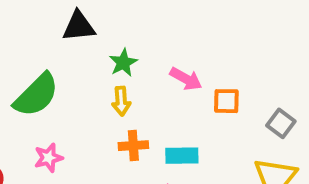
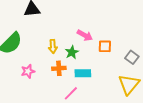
green star: (123, 63) -> (72, 52), moved
pink star: (48, 158) -> (28, 71), moved

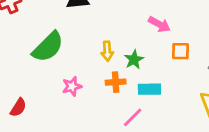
pink arrow: (85, 35) -> (159, 24), moved

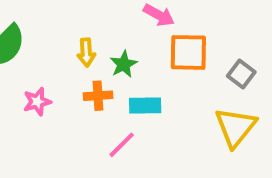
orange square: (180, 51) -> (188, 52), size x1.5

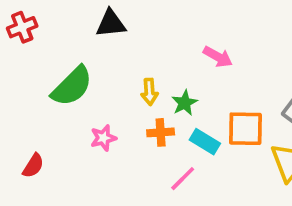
orange square: (188, 52) -> (245, 129), moved
cyan rectangle: (145, 105) -> (205, 142), turned 32

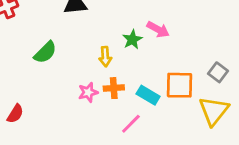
green semicircle: (72, 86) -> (45, 52), size x0.7
green star: (185, 103) -> (132, 39), moved
pink star: (103, 138) -> (88, 92), moved

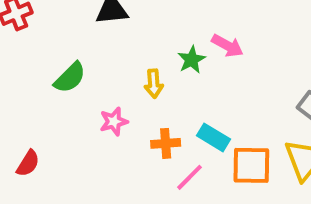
orange square: (179, 85) -> (251, 165), moved
orange cross: (114, 88) -> (166, 143), moved
pink star: (88, 92) -> (114, 121), moved

